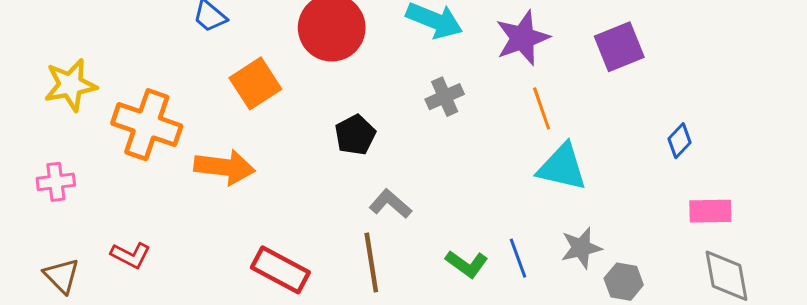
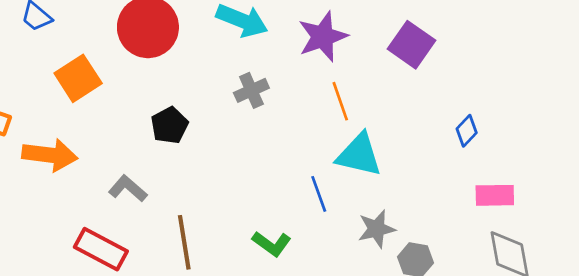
purple square: (619, 47) -> (411, 45), turned -33
gray L-shape: (390, 204) -> (128, 189), moved
blue line: (518, 258) -> (319, 194), moved

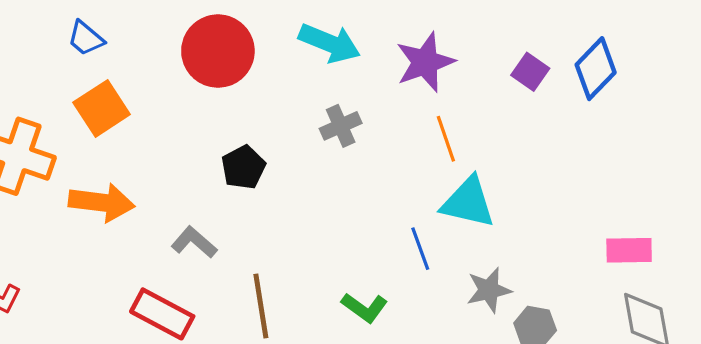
purple square: (411, 45) -> (530, 72), size x0.7
orange square: (78, 78) -> (102, 108), moved
blue diamond: (467, 131) -> (596, 69), moved, size x1.6

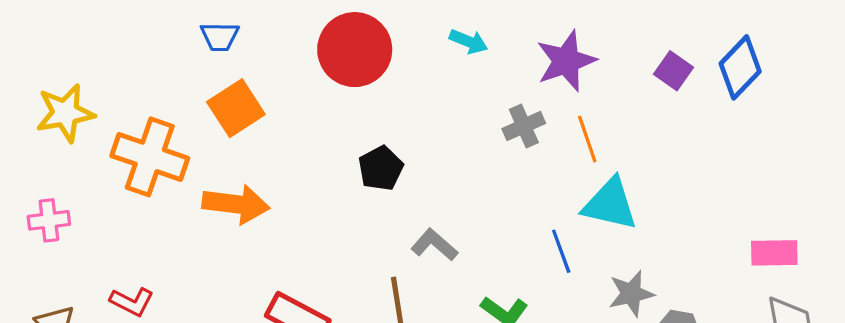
blue trapezoid: (86, 38) -> (220, 37), turned -39
cyan arrow: (329, 43) -> (469, 41), size x0.6
gray cross: (341, 126) -> (524, 126), moved
gray L-shape: (194, 242) -> (434, 245), moved

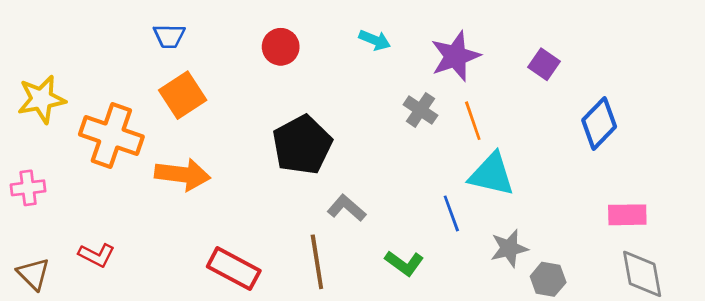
red circle: (355, 50) -> (281, 47), size x0.6
blue diamond: (740, 67) -> (599, 123), moved
gray cross: (524, 126) -> (420, 110), turned -32
black pentagon: (381, 168) -> (302, 145), size x1.6

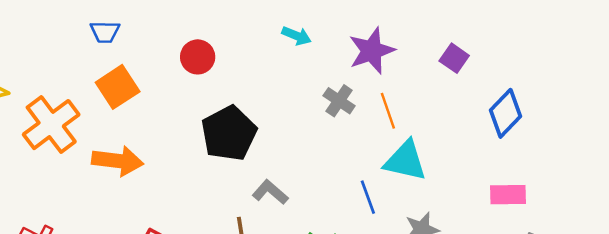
red circle: (281, 47) -> (198, 57), moved
orange cross: (111, 135) -> (51, 125), turned 34
pink rectangle: (627, 215) -> (508, 195), moved

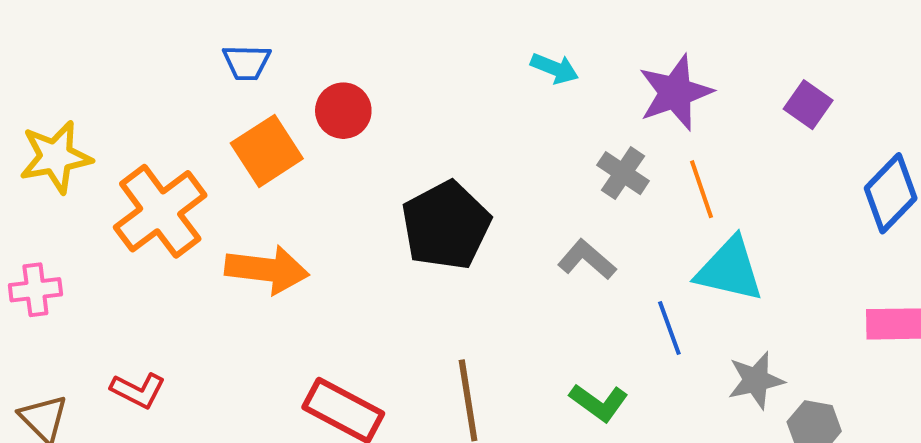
red circle: (198, 57) -> (343, 111), moved
gray L-shape: (270, 192) -> (587, 260), moved

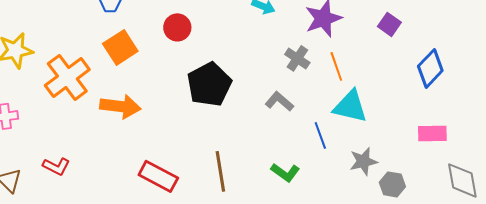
red circle: (343, 111) -> (177, 27), moved

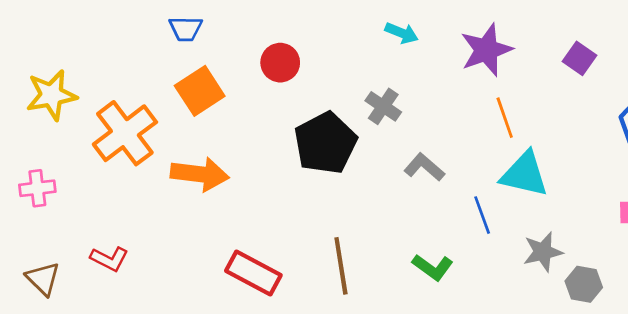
gray cross: (297, 58) -> (383, 106), moved

